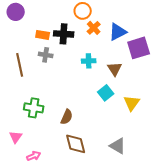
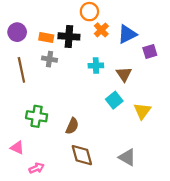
purple circle: (16, 12) -> (17, 32), moved
purple square: (139, 48) -> (150, 52), size x0.6
pink triangle: (16, 137) -> (17, 148), turned -40

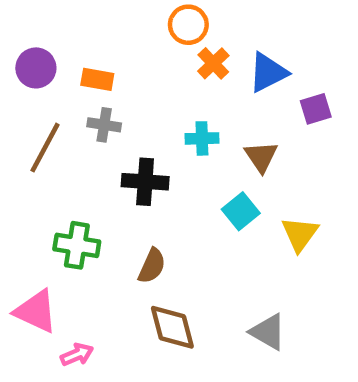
black cross: (69, 36) -> (145, 182), moved
brown line: (21, 70) -> (45, 148), turned 40
pink triangle: (17, 148) -> (36, 311), size x1.5

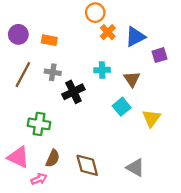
gray cross: (104, 125) -> (53, 72), moved
black cross: (145, 182) -> (73, 92), turned -30
brown semicircle: (152, 266) -> (53, 158), moved

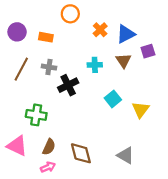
orange circle: (95, 13) -> (70, 14), moved
brown triangle: (132, 79) -> (124, 61), moved
pink arrow: (39, 179) -> (48, 167), moved

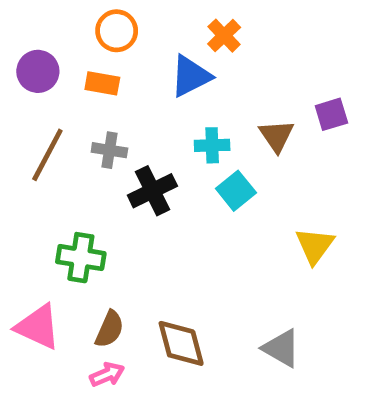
orange circle: (70, 14) -> (117, 31), moved
orange cross: (100, 30) -> (224, 36), moved
blue triangle: (126, 34) -> (191, 76), moved
cyan square: (113, 99) -> (236, 191), moved

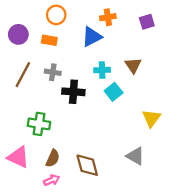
orange cross: (224, 36) -> (108, 17), turned 35
purple square: (331, 114) -> (147, 22), moved
black cross: (152, 191) -> (73, 92), turned 30
gray triangle: (281, 348) -> (135, 156), moved

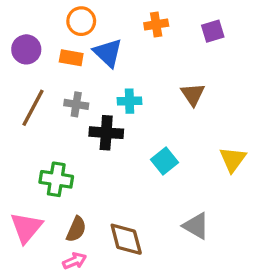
blue triangle: (92, 37) -> (108, 53), moved, turned -50
cyan cross: (102, 70) -> (130, 101), moved
cyan square: (114, 92) -> (164, 161), moved
yellow triangle: (151, 118) -> (233, 159), moved
pink triangle: (18, 157) -> (26, 228), turned 45

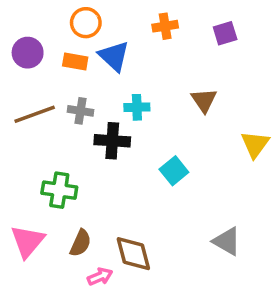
brown line: (33, 108) -> (35, 114), turned 42
yellow triangle: (233, 159) -> (255, 144), moved
gray triangle: (196, 226) -> (227, 241), moved
pink arrow: (75, 261) -> (100, 277), moved

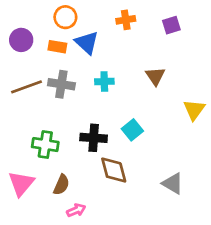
gray cross: (80, 111) -> (61, 84), size x1.4
black cross: (112, 141) -> (94, 138), moved
brown diamond: (133, 254) -> (114, 170), moved

